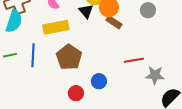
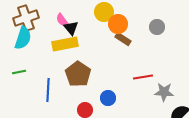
black triangle: (86, 11) -> (71, 28), moved
blue line: (33, 55) -> (48, 90), moved

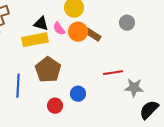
pink semicircle: (62, 20) -> (59, 29), moved
orange circle: (118, 24) -> (78, 32), moved
black triangle: (71, 28) -> (41, 24), turned -35

